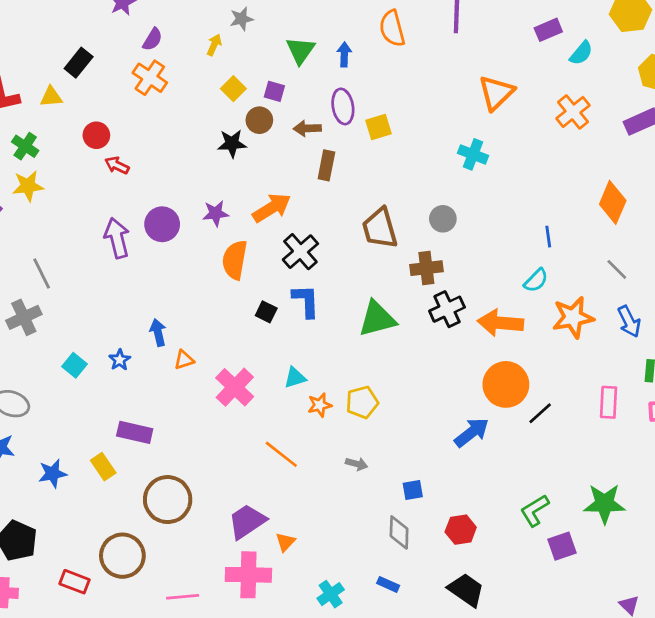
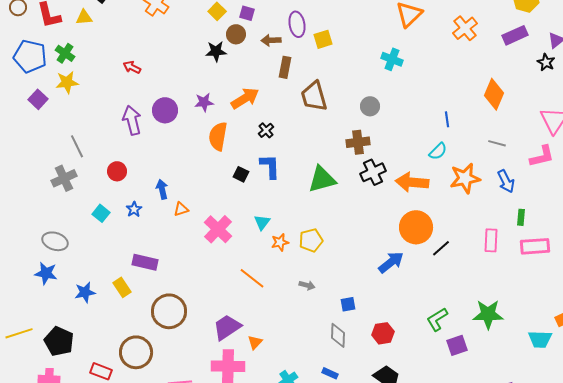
red circle: (96, 135) -> (117, 171), moved
brown trapezoid: (380, 228) -> (314, 96), moved
black cross: (300, 252) -> (266, 130), size x0.6
gray line: (617, 269) -> (497, 143), turned -30
cyan triangle: (295, 378) -> (262, 222), turned -36

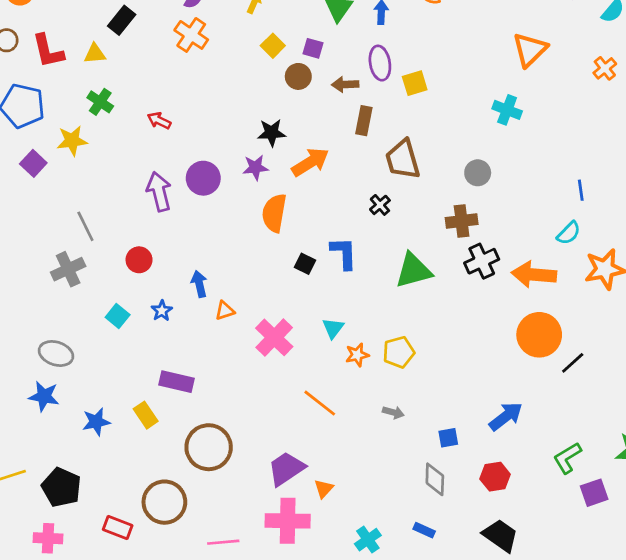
orange cross: (465, 28) -> (605, 68), size x0.7
black star: (216, 51) -> (272, 133), moved
green cross: (65, 53) -> (100, 102), moved
black cross: (266, 130) -> (380, 205), moved
blue arrow: (391, 262) -> (506, 416), moved

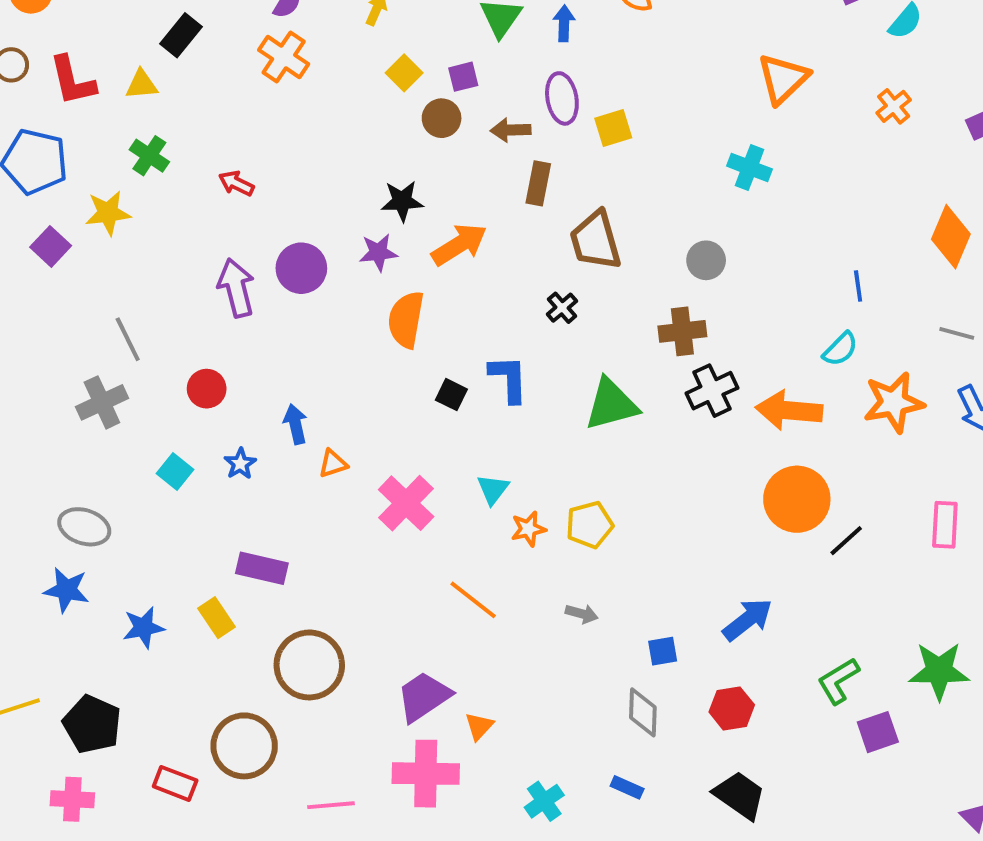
purple square: (313, 48) -> (463, 77), turned -30

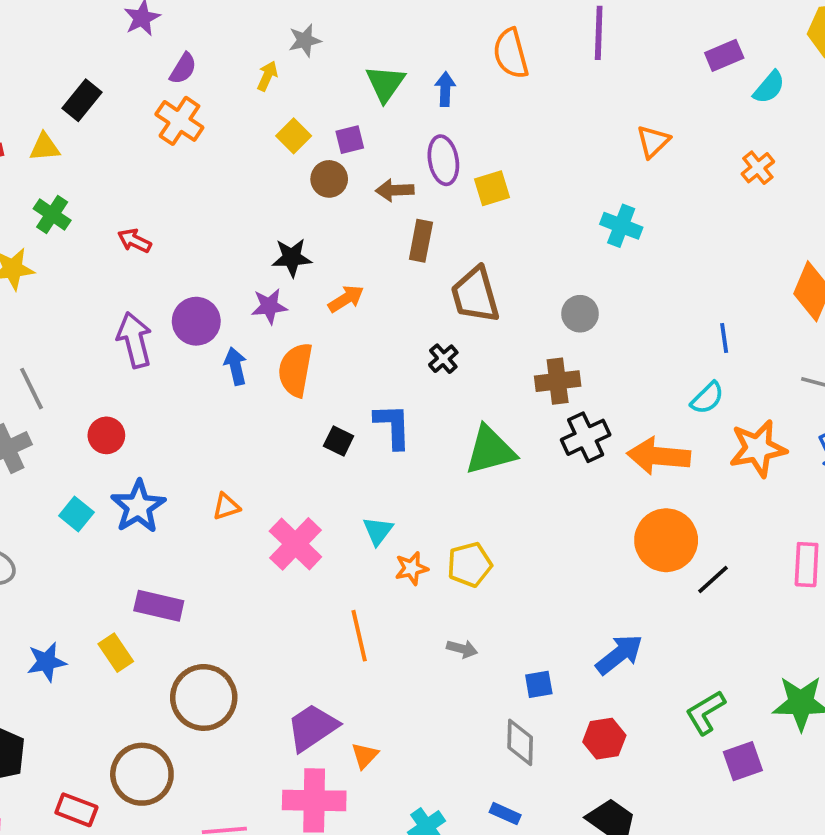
orange triangle: (783, 79) -> (653, 141), size x0.7
orange arrow: (459, 245) -> (346, 299), size x0.7
blue arrow: (295, 424) -> (236, 366), moved
blue star: (240, 464) -> (138, 507), size x1.8
orange line: (473, 600) -> (359, 636), turned 39

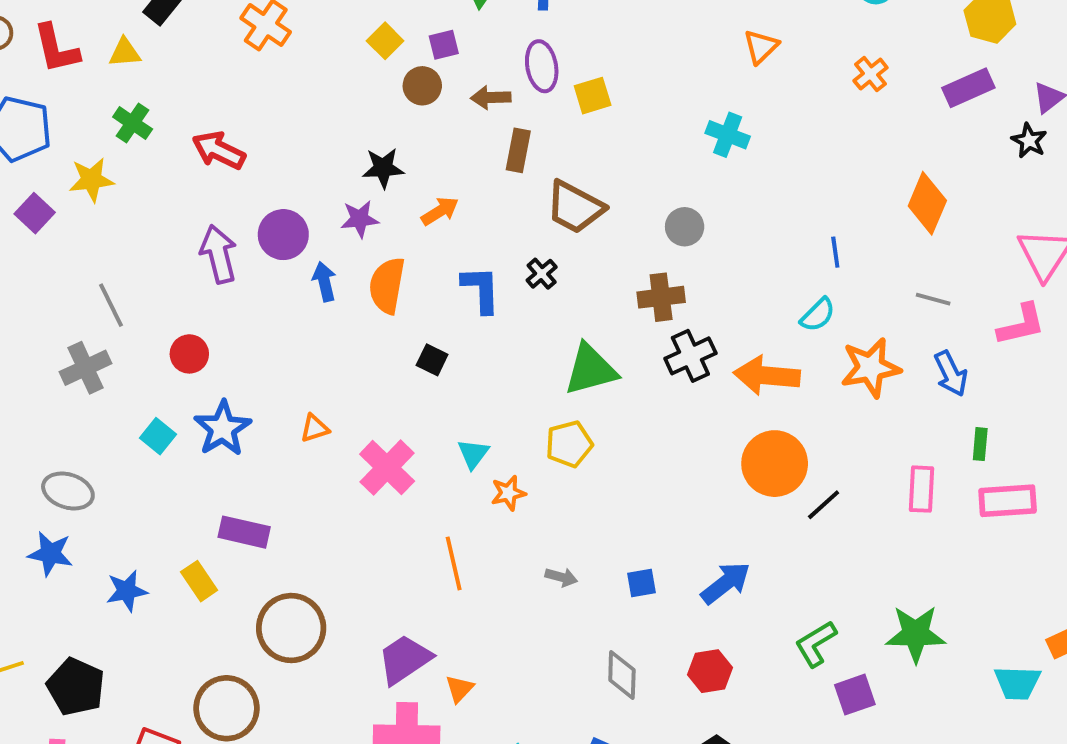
red arrow: (134, 241) -> (219, 150), size x1.5
brown trapezoid: (475, 295) -> (575, 207), turned -46
blue L-shape: (393, 426) -> (481, 289), moved
yellow pentagon: (470, 565) -> (569, 444), moved
blue square: (539, 684) -> (641, 583), moved

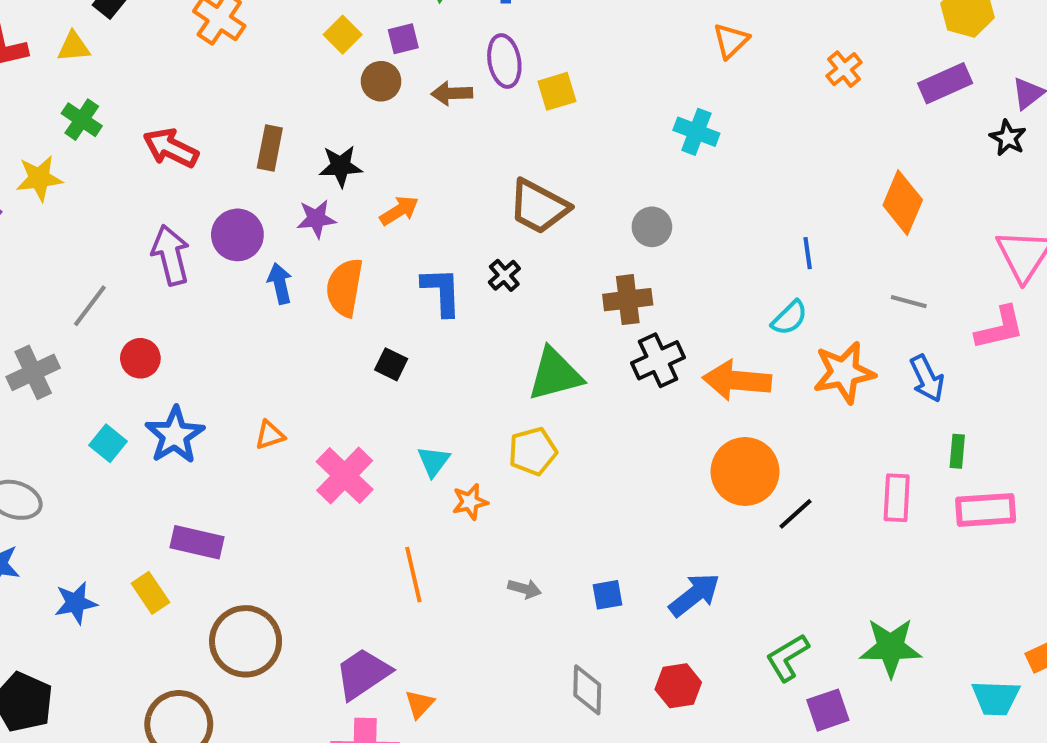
brown rectangle: (518, 150) -> (270, 148), moved
gray line: (111, 305) -> (90, 306), moved, turned 63

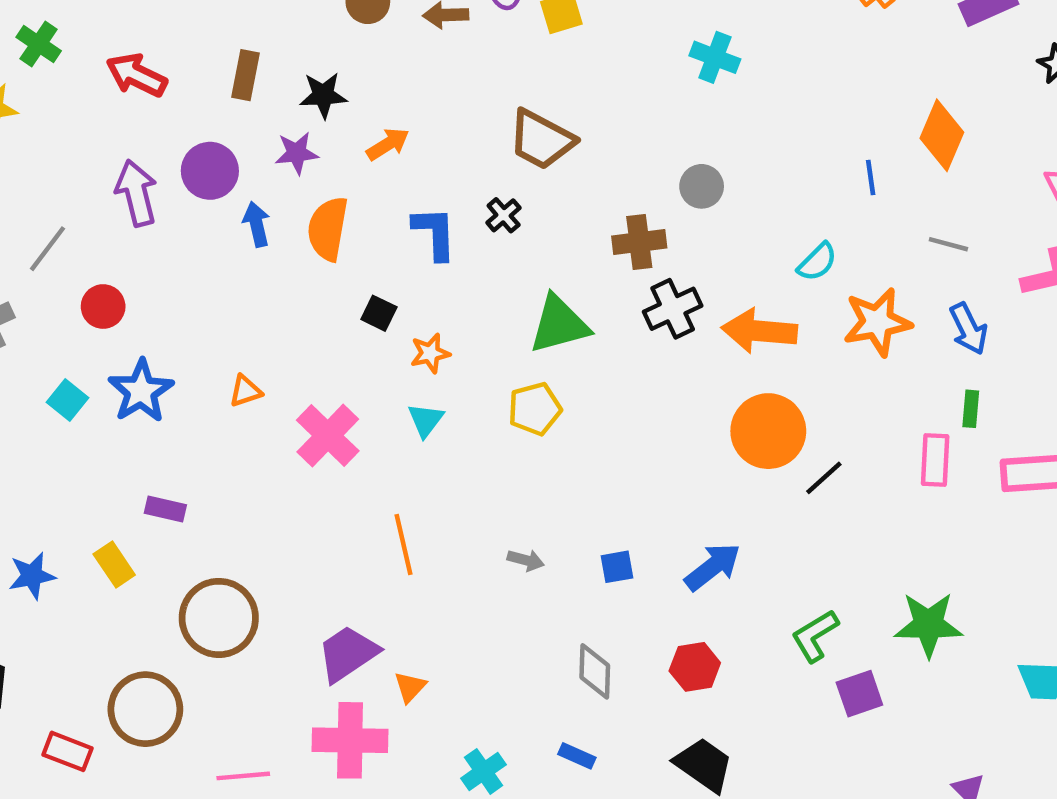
gray circle: (652, 227) -> (702, 186), moved
blue line: (808, 253) -> (871, 177), moved
green rectangle: (957, 451) -> (971, 409), moved
orange star: (470, 502) -> (430, 353), moved
purple rectangle: (197, 542) -> (165, 509), size x0.7

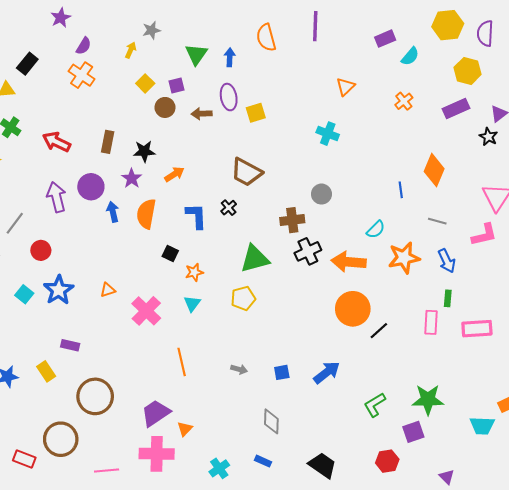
purple star: (297, 153) -> (132, 178), turned -30
red hexagon: (695, 667) -> (387, 461), moved
purple square: (859, 694) -> (413, 432), moved

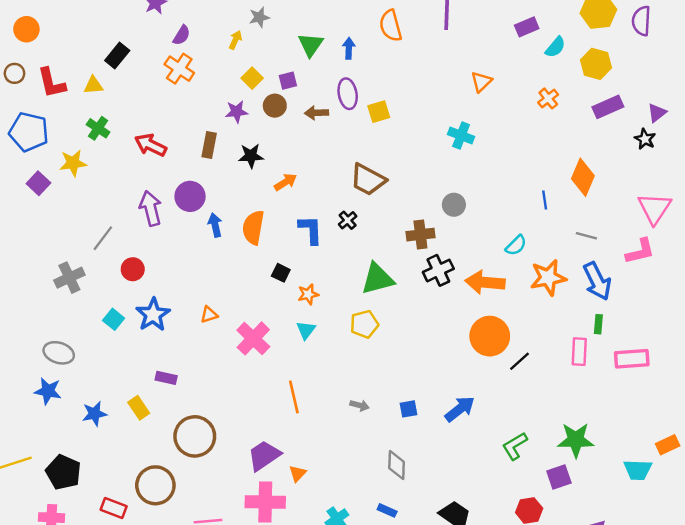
yellow hexagon: (468, 71) -> (596, 64), moved
purple star: (132, 178) -> (237, 112), moved, turned 30
blue arrow: (447, 261) -> (597, 281), size x1.4

